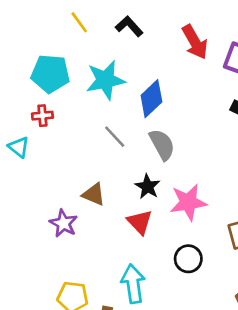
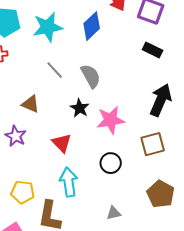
blue diamond: (151, 99) -> (92, 26), moved
brown triangle: (94, 194) -> (31, 104), moved
red triangle: (140, 222) -> (62, 143), moved

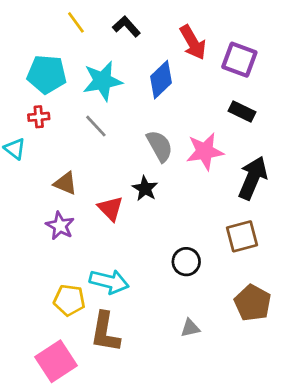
gray line: (55, 70) -> (96, 126), moved
brown triangle: (31, 104) -> (65, 183), moved
pink star: (111, 120) -> (205, 151), moved
red triangle: (62, 143) -> (110, 208), moved
cyan arrow: (69, 182) -> (109, 282), moved, turned 112

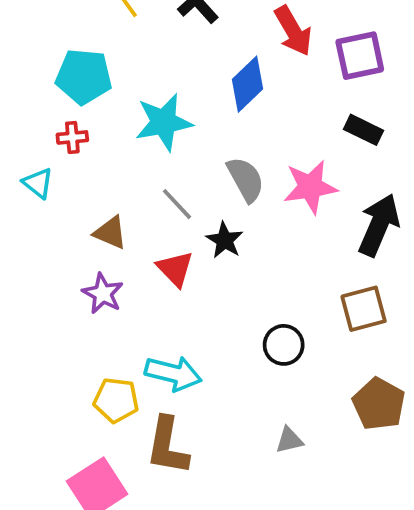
purple square: (239, 60) -> (360, 56), turned -32
cyan star: (103, 81) -> (164, 122), moved
gray line: (96, 126) -> (177, 204), moved

